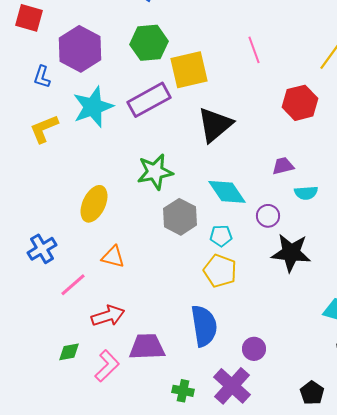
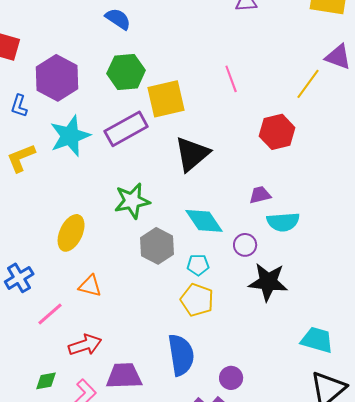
cyan semicircle: (306, 193) -> (283, 222), size x1.4

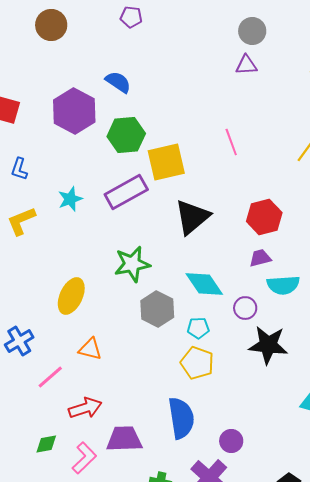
purple hexagon: (57, 78) -> (74, 111), moved
red hexagon: (277, 132) -> (264, 217), moved
cyan star: (70, 136) -> (70, 199), size x0.6

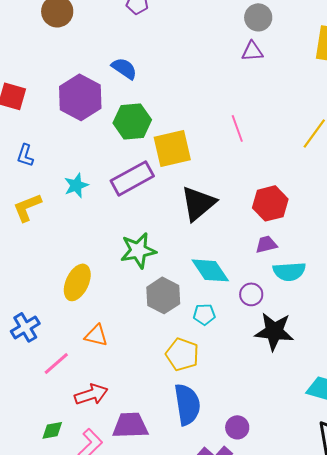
yellow pentagon: (197, 363) -> (182, 354), moved

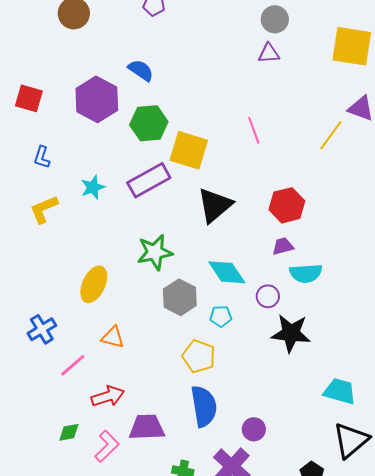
yellow square: (172, 148) -> (189, 150), turned 30

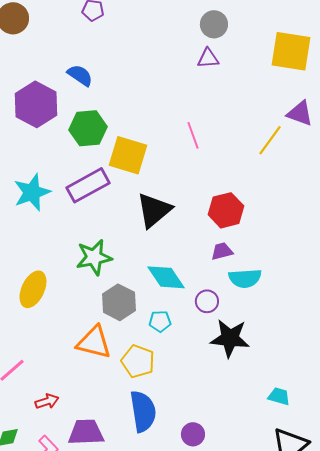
cyan star: (93, 187) -> (32, 192), size x1.5
orange triangle: (113, 337) -> (94, 342), moved, size x1.5
cyan trapezoid: (340, 391) -> (279, 396), size x0.7
red arrow: (108, 396) -> (47, 401), size x0.7

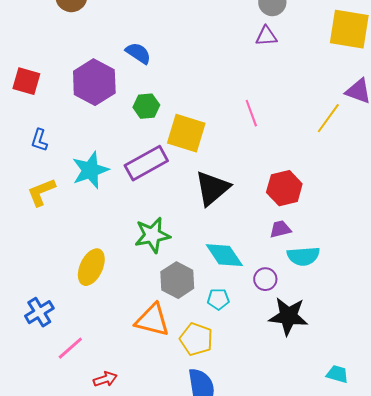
green hexagon: (88, 128) -> (146, 106), size x0.7

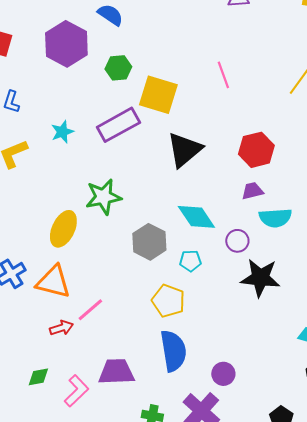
cyan star: (90, 170) -> (62, 132), size x0.6
green star: (152, 235) -> (103, 197), moved
orange triangle: (152, 320) -> (53, 282), moved
pink line: (70, 348) -> (90, 310), moved
red arrow: (105, 379) -> (61, 328), moved

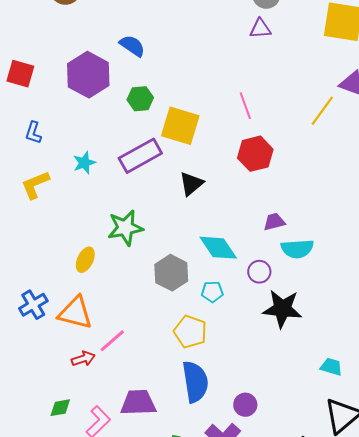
black triangle: (184, 150) -> (191, 184), moved, size x0.7
red hexagon: (256, 150) -> (255, 154), moved
yellow ellipse: (63, 229) -> (85, 260), size x0.7

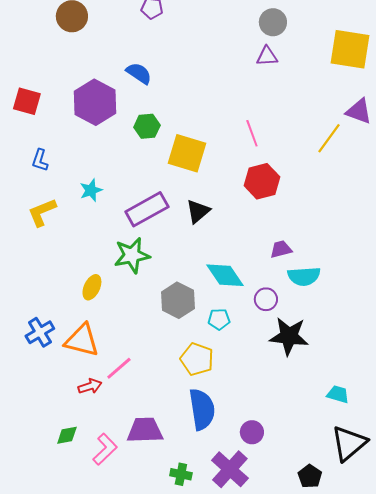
purple rectangle: (140, 156) -> (147, 209), moved

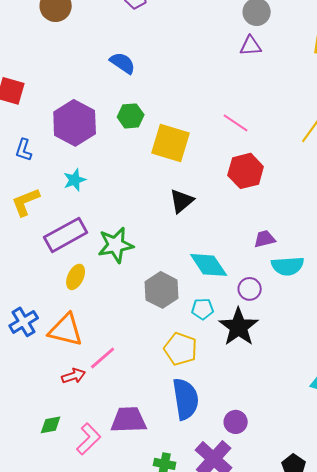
purple hexagon: (95, 102) -> (75, 123), moved
pink line: (252, 133) -> (236, 123), turned -36
purple rectangle: (147, 209) -> (66, 235), moved
black star: (289, 336) -> (239, 327), moved, turned 30

